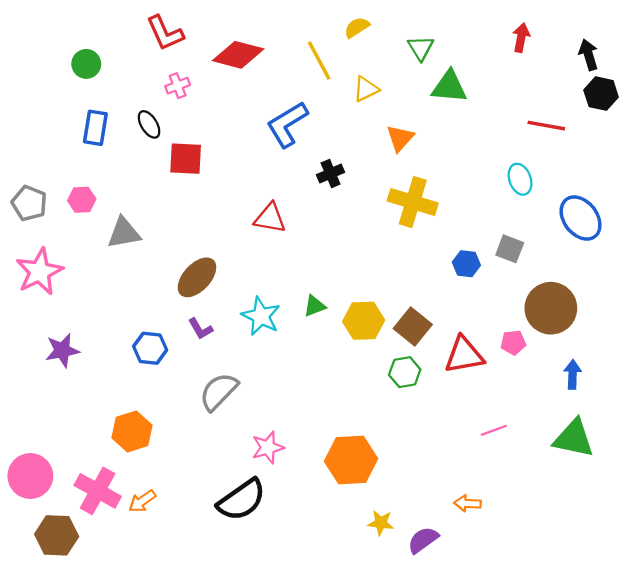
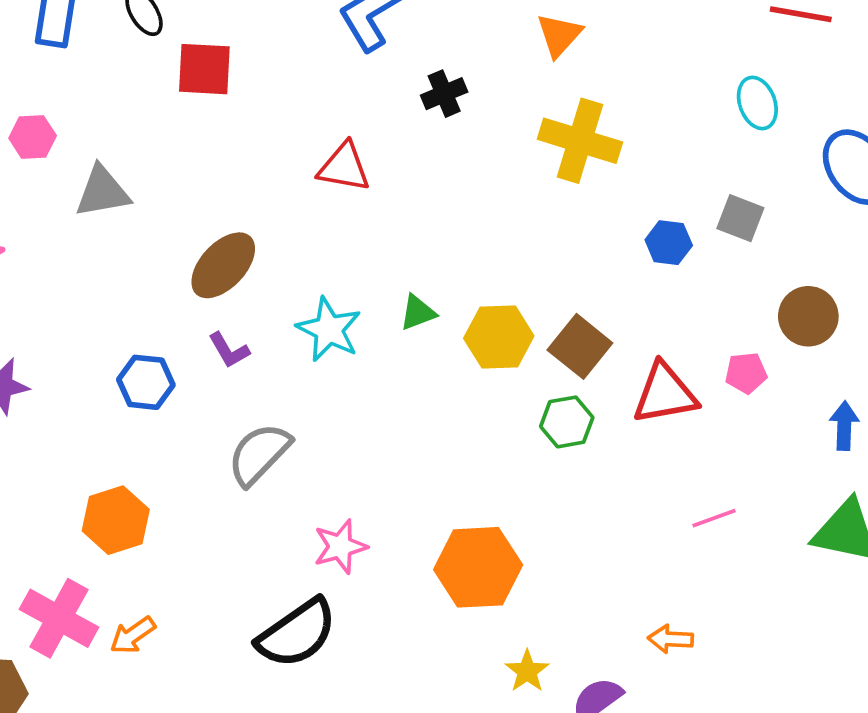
brown circle: (551, 308) -> (808, 316), size x0.7
yellow star: (381, 523) -> (527, 671), turned 30

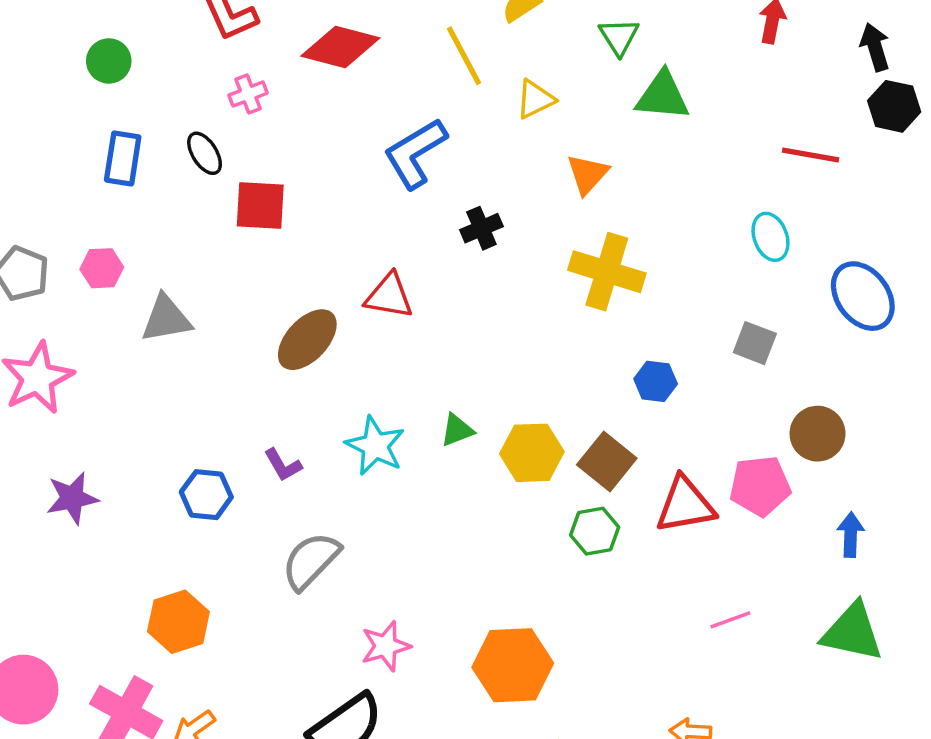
blue hexagon: (669, 243) -> (656, 381), moved
brown ellipse: (223, 265) -> (307, 340), moved
pink pentagon: (746, 373) -> (760, 486), size x1.6

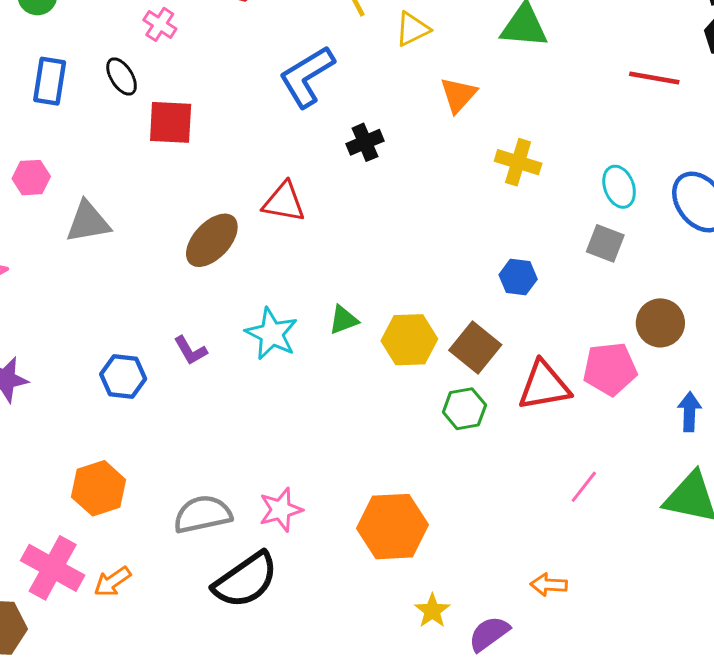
pink cross: (248, 94) -> (160, 24), turned -36
cyan ellipse: (770, 237) -> (619, 187), moved
yellow cross: (607, 272) -> (518, 162), moved, size x0.7
gray semicircle: (311, 561) -> (203, 514), moved, turned 34
pink line: (730, 620) -> (584, 487), turned -32

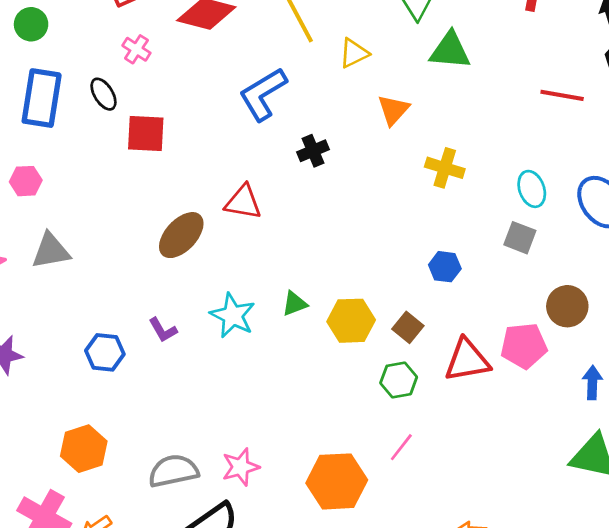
blue rectangle: (50, 81) -> (42, 98), size x1.4
gray triangle: (88, 222) -> (51, 251), moved
brown square: (475, 347) -> (408, 327), size x0.7
pink line: (584, 487) -> (401, 447), moved

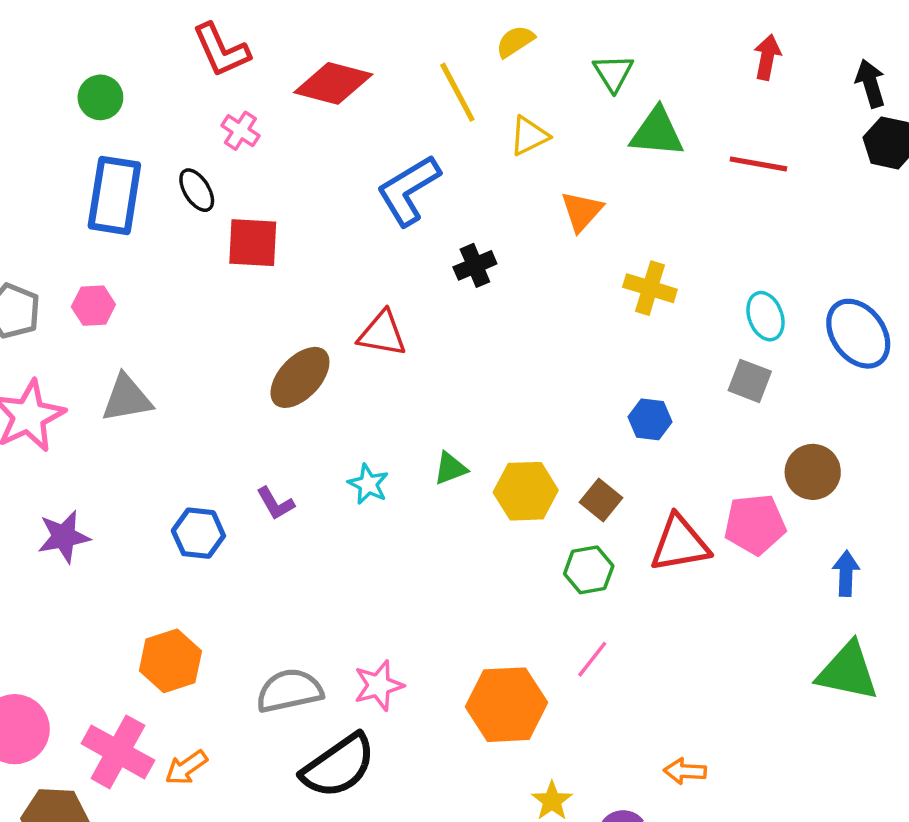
red line: (562, 95) -> (758, 164), moved
cyan star: (233, 315) -> (368, 484), size x0.7

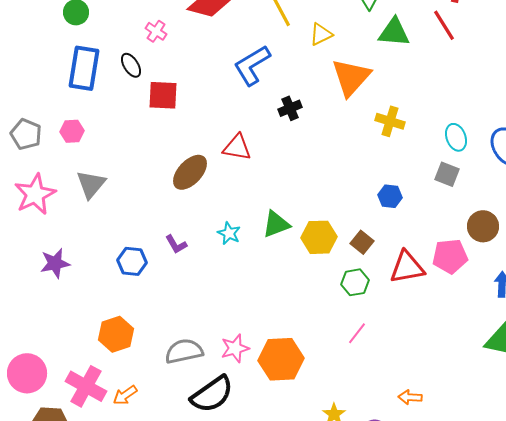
red line: (758, 164) -> (444, 25), moved, turned 48
orange triangle: (582, 211) -> (351, 77), size x1.6
gray triangle: (127, 398) -> (91, 184), turned -40
green triangle: (450, 468) -> (276, 224), size x1.4
orange hexagon: (506, 705) -> (281, 359), moved

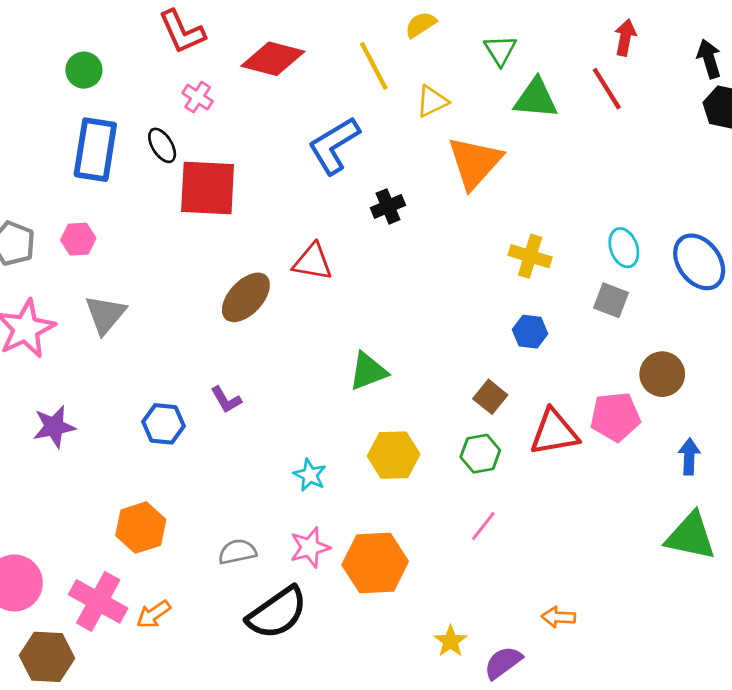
red square: (163, 95) -> (208, 188), size x1.4
yellow cross: (390, 121) -> (530, 256), moved
cyan star: (229, 233) -> (310, 475), moved
yellow hexagon: (319, 237) -> (394, 455), moved
gray semicircle: (184, 351) -> (237, 552), size x0.7

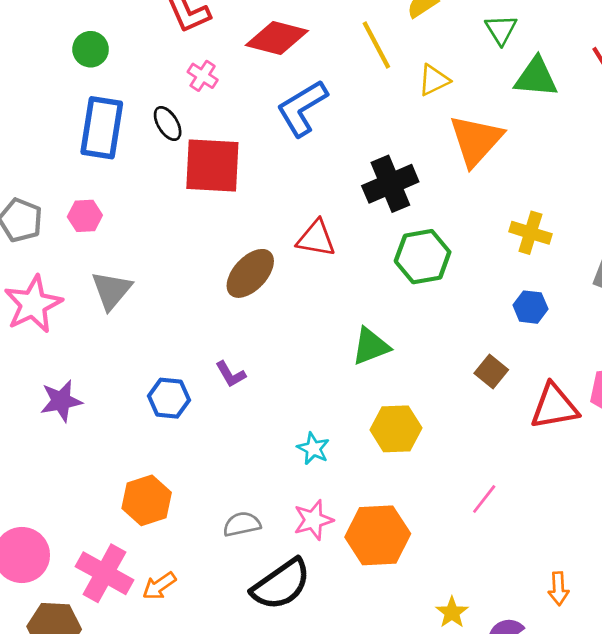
blue L-shape: (334, 145) -> (302, 108), moved
black cross: (388, 206) -> (390, 184), size x1.6
green hexagon: (480, 454) -> (423, 257), moved, size x1.4
orange arrow: (558, 617) -> (558, 589), turned -96

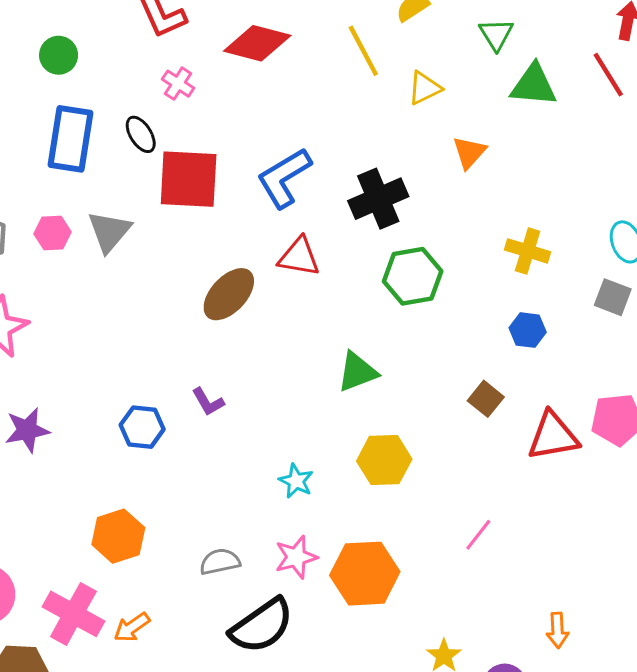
blue L-shape: (302, 108) -> (284, 178), moved
orange triangle: (476, 140) -> (469, 152), size x0.6
gray triangle: (112, 290) -> (109, 231), moved

